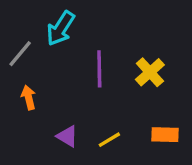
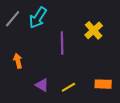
gray line: (20, 54) -> (13, 19), moved
yellow cross: (150, 72) -> (94, 30), moved

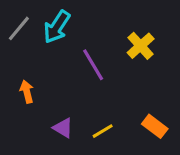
purple line: (62, 43) -> (93, 65), turned -30
orange rectangle: (103, 84) -> (155, 126), turned 35

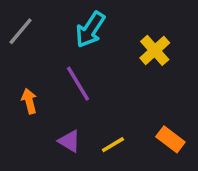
cyan arrow: (57, 27) -> (90, 30), moved
purple line: (93, 65) -> (78, 84), moved

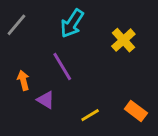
purple triangle: (69, 141) -> (46, 100), moved

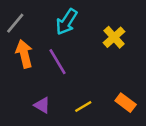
orange arrow: (23, 80) -> (24, 54), moved, size x1.5
purple triangle: (46, 100) -> (42, 105), moved

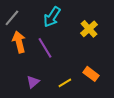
orange rectangle: (126, 103) -> (91, 74), moved
purple triangle: (42, 105) -> (33, 82), turned 48

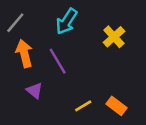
orange rectangle: (91, 74) -> (117, 106), moved
purple triangle: (33, 82) -> (35, 91), moved, turned -40

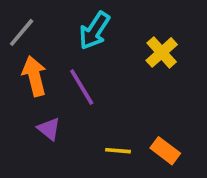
yellow line: (83, 106) -> (118, 151), turned 36

